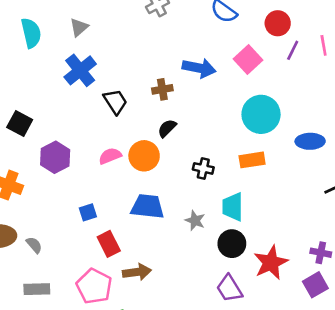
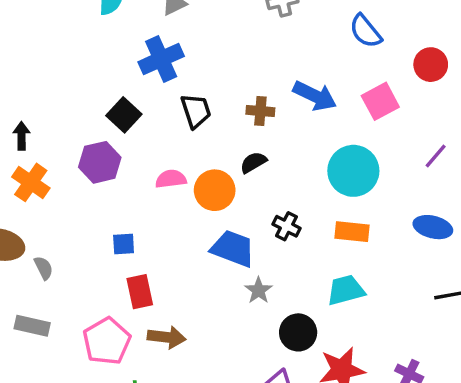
purple line: (293, 50) -> (436, 156), moved
cyan circle: (261, 114) -> (353, 171), moved
black square: (20, 123) -> (124, 115), moved
blue trapezoid: (147, 207) -> (233, 249), moved
cyan trapezoid: (233, 207) -> (346, 290), moved, turned 60

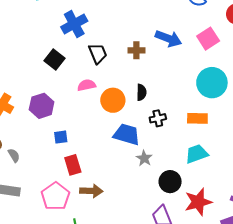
purple hexagon: (100, 162) -> (42, 106), moved
black semicircle: (253, 162) -> (141, 92), moved, turned 126
cyan circle: (353, 171) -> (212, 83), moved
pink semicircle: (171, 179) -> (87, 85), moved
black cross: (286, 226) -> (158, 118), turned -35

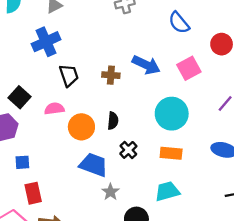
black square: (55, 59) -> (20, 97), moved
cyan circle: (212, 83) -> (172, 114), moved
black cross: (158, 118) -> (128, 150), turned -35

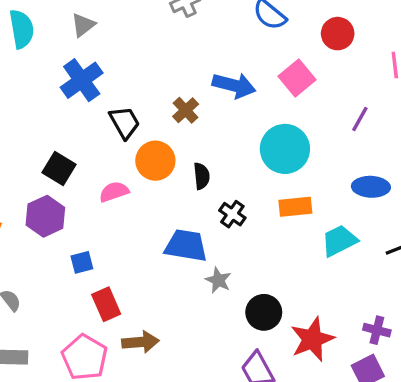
brown cross: (111, 75) -> (186, 110), turned -36
pink semicircle: (54, 109) -> (114, 192), moved
orange circle: (81, 127) -> (155, 161), moved
cyan trapezoid: (167, 191) -> (339, 241), moved

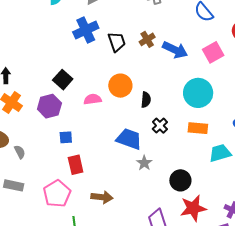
brown cross: (186, 110) -> (147, 39), moved
black trapezoid: (125, 123) -> (117, 42), moved
black circle: (264, 312) -> (180, 180), moved
brown arrow: (140, 342) -> (102, 197), moved

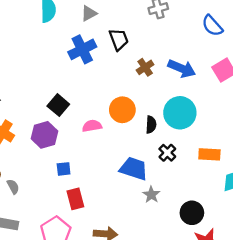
brown cross: (147, 39) -> (145, 67), moved
black trapezoid: (117, 42) -> (119, 39), moved
cyan circle: (198, 93) -> (180, 113), moved

